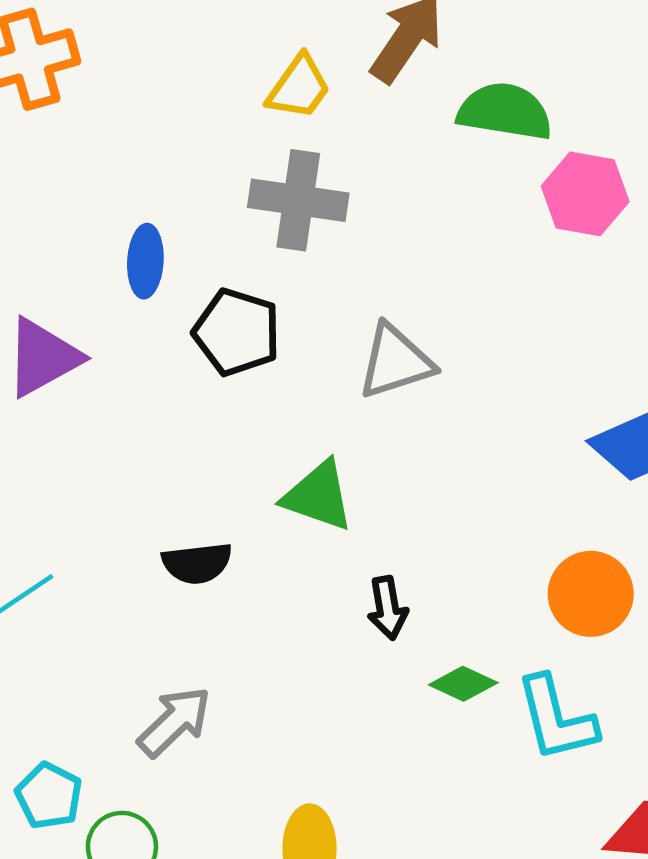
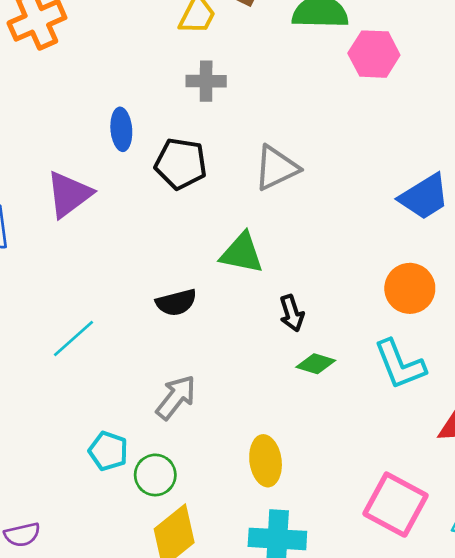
gray cross: (298, 200) -> (206, 81), size x0.7
green diamond: (463, 684) -> (316, 364), moved

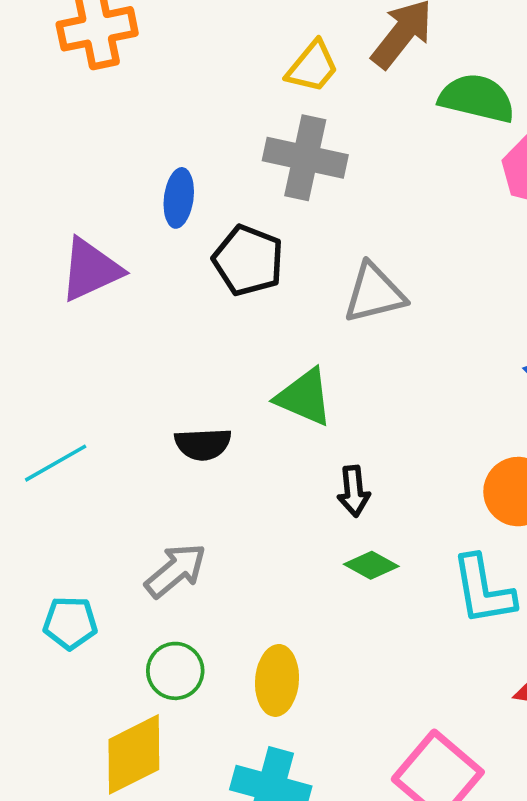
gray cross: (206, 81) -> (305, 158), size x1.5
cyan pentagon: (108, 451) -> (70, 623), turned -30
green circle: (155, 475) -> (175, 671), moved

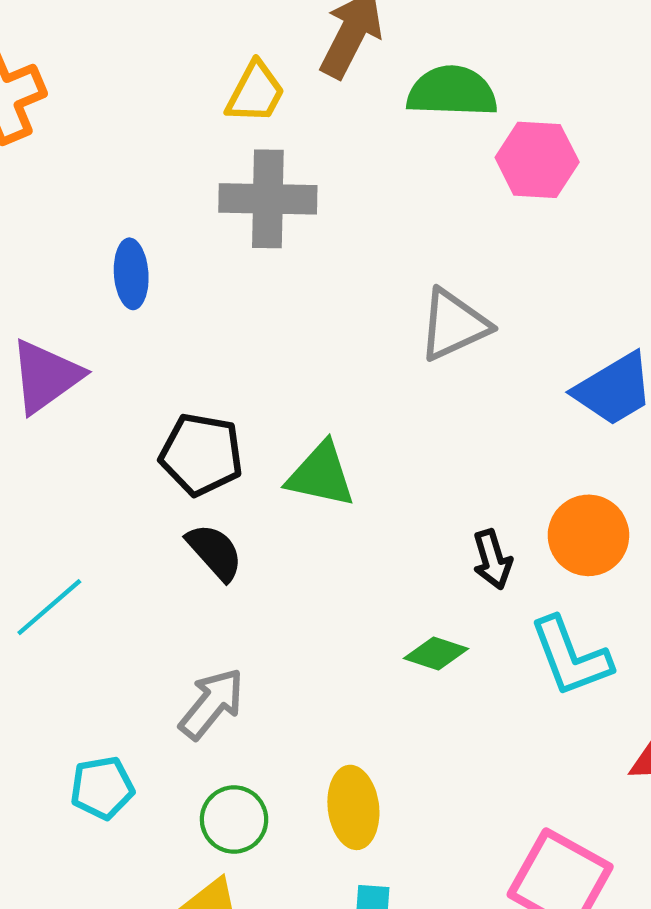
black pentagon: (248, 260) -> (201, 454), moved
gray triangle: (374, 293) -> (454, 325), moved
black semicircle: (203, 444) -> (215, 552), turned -118
black arrow: (354, 491) -> (492, 559), moved

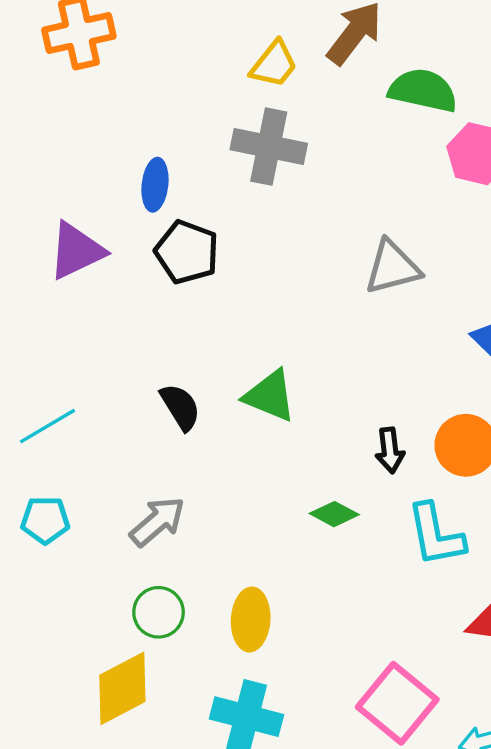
black pentagon: (201, 454) -> (187, 252), moved
green triangle: (321, 475) -> (270, 396), moved
cyan pentagon: (102, 788) -> (45, 520), moved

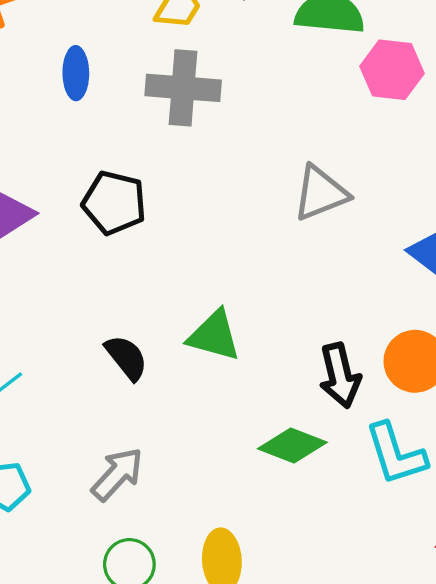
blue ellipse: (155, 185) -> (76, 73), moved
black arrow: (390, 450) -> (340, 375), size x1.4
green diamond: (334, 514) -> (292, 446), size x1.4

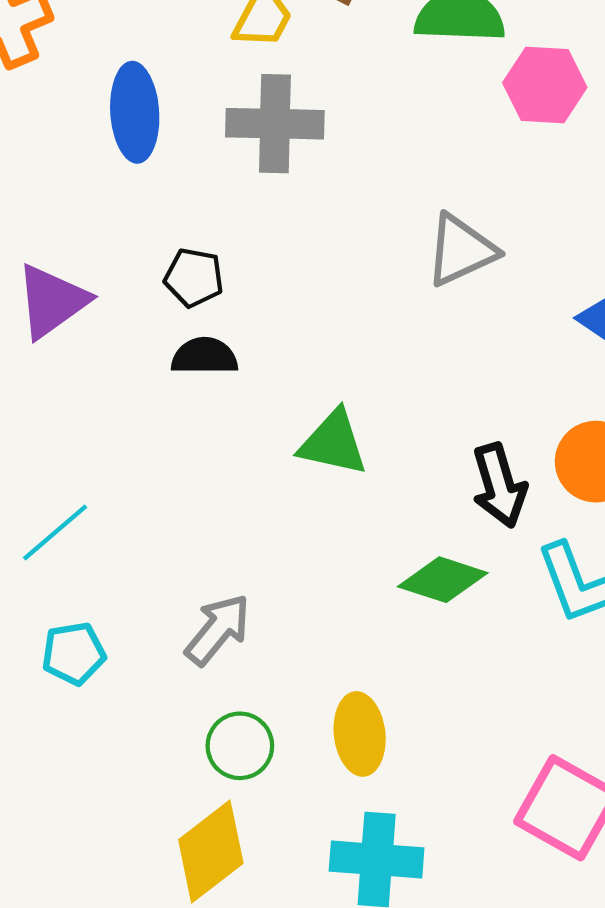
blue ellipse: (76, 73) -> (135, 112), size x1.4
black pentagon: (114, 203) -> (194, 278), size x0.7
black semicircle: (126, 357) -> (205, 356), moved, turned -48

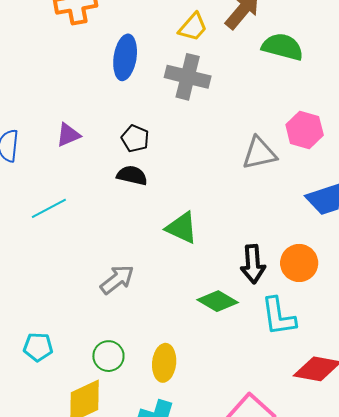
pink hexagon: (545, 85) -> (305, 130), moved
purple triangle: (52, 301) -> (68, 135), size x0.7
cyan line: (55, 532) -> (49, 208), moved
gray arrow: (218, 630) -> (117, 280), moved
cyan pentagon: (74, 653) -> (38, 347), moved

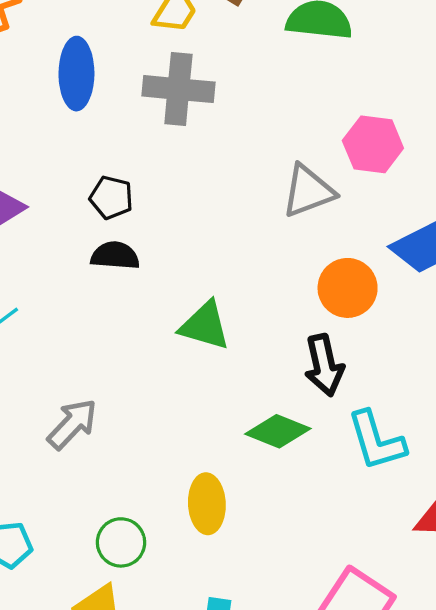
orange circle: (299, 263) -> (348, 288), moved
gray arrow: (117, 280) -> (72, 424), moved
yellow ellipse: (164, 363) -> (207, 504), moved

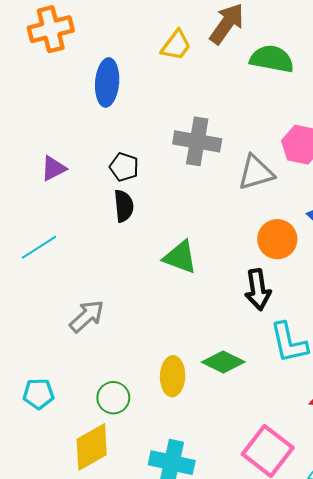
gray cross: (178, 89) -> (197, 141), moved
black semicircle: (115, 256) -> (124, 206), turned 76
green diamond: (278, 431) -> (223, 362), moved

